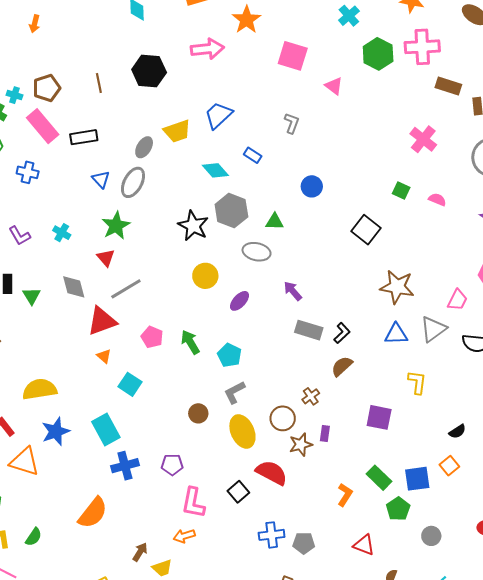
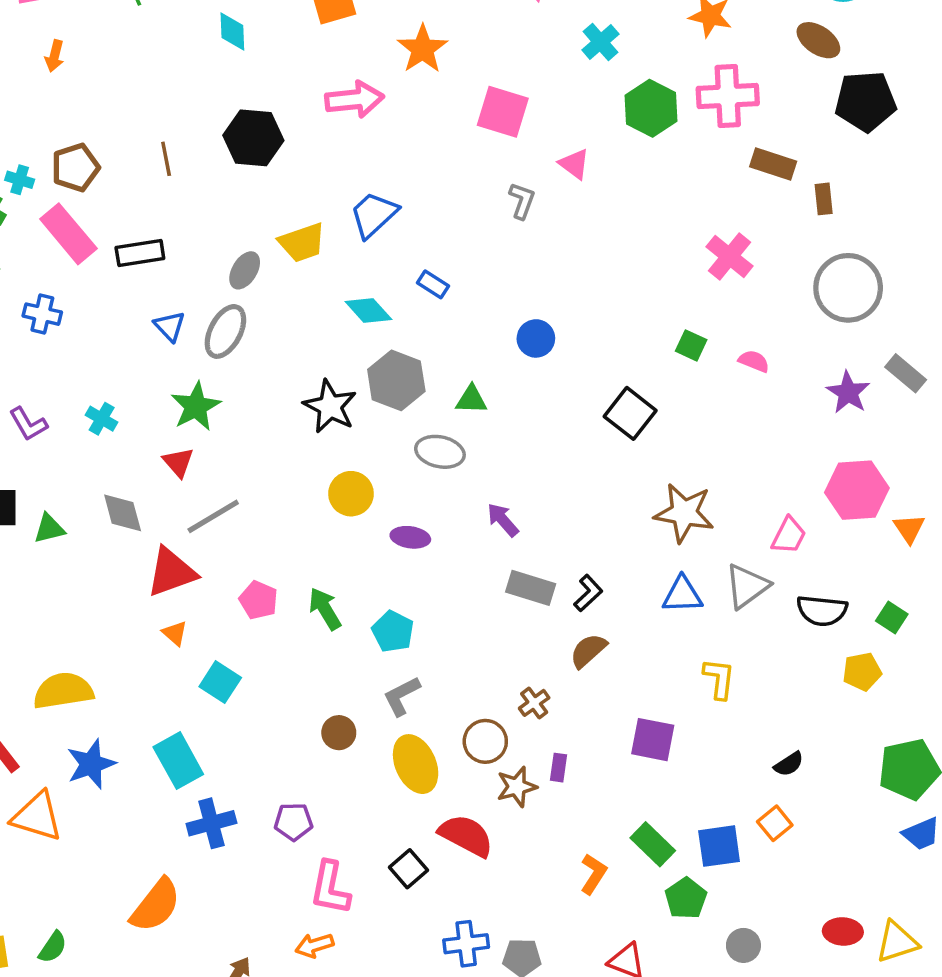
gray L-shape: (292, 123) -> (522, 201), moved
green triangle: (32, 296) -> (49, 529), turned 48
purple ellipse: (239, 301) -> (410, 537), turned 55

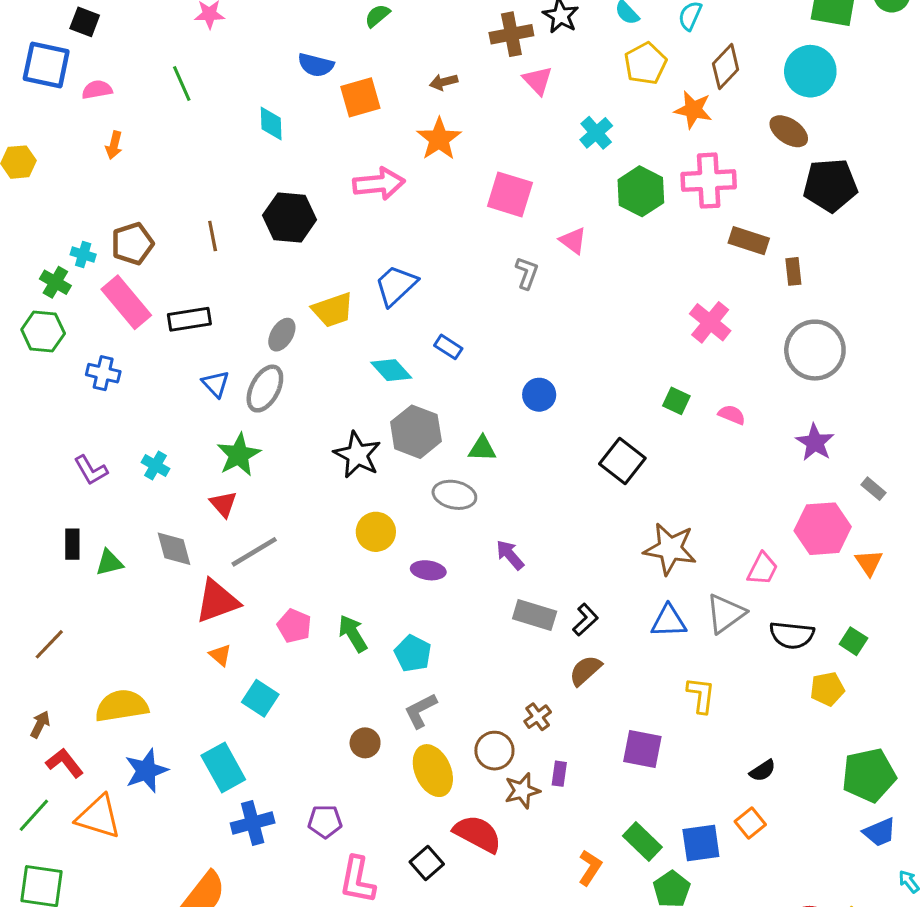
gray rectangle: (906, 373) -> (873, 489), moved, size x0.7

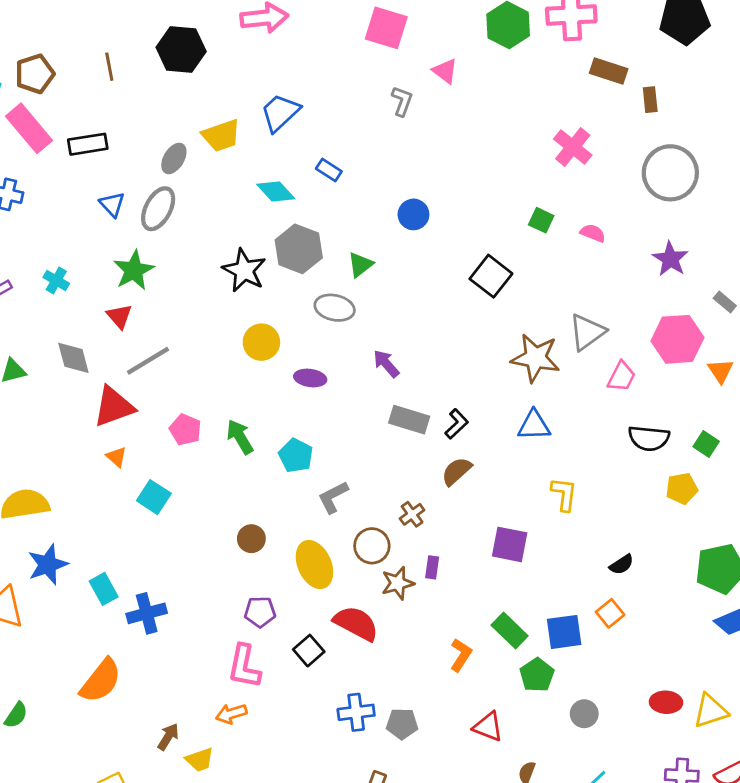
green triangle: (482, 449) -> (360, 265), turned -40
gray triangle: (726, 613) -> (587, 332), moved
gray L-shape: (421, 711) -> (333, 497), moved
cyan rectangle: (223, 768) -> (104, 589), moved, size x0.7
purple pentagon: (325, 821) -> (260, 612), moved

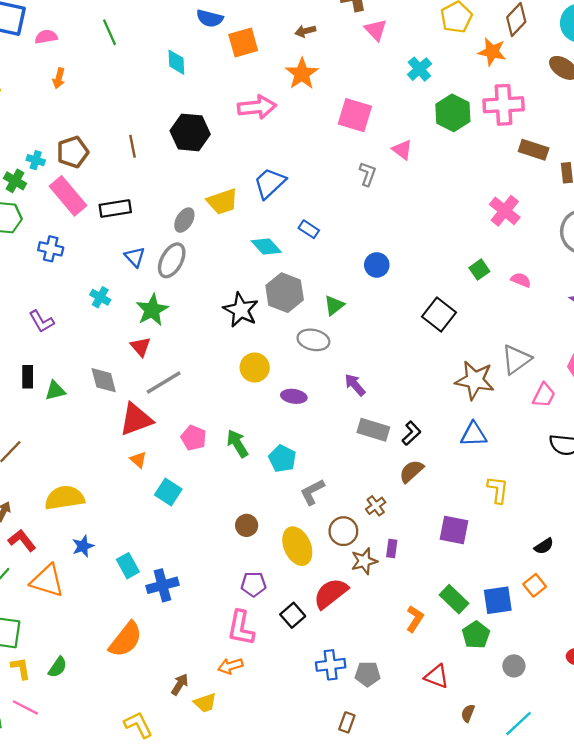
green square: (541, 220) -> (479, 270), turned 30
cyan cross: (56, 280) -> (100, 297), moved
blue star: (48, 565) -> (83, 546), size x0.7
red semicircle: (356, 623) -> (331, 593), turned -66

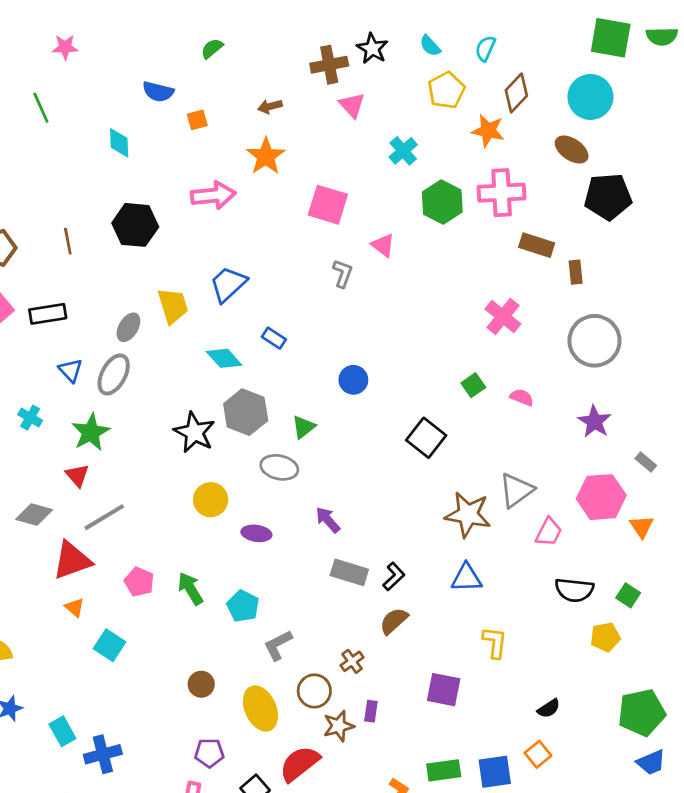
orange square: (243, 43) -> (197, 120), size x0.6
yellow trapezoid: (222, 202) -> (173, 306), turned -88
gray diamond: (104, 380) -> (34, 515), turned -60
green rectangle: (454, 599) -> (444, 770), turned -52

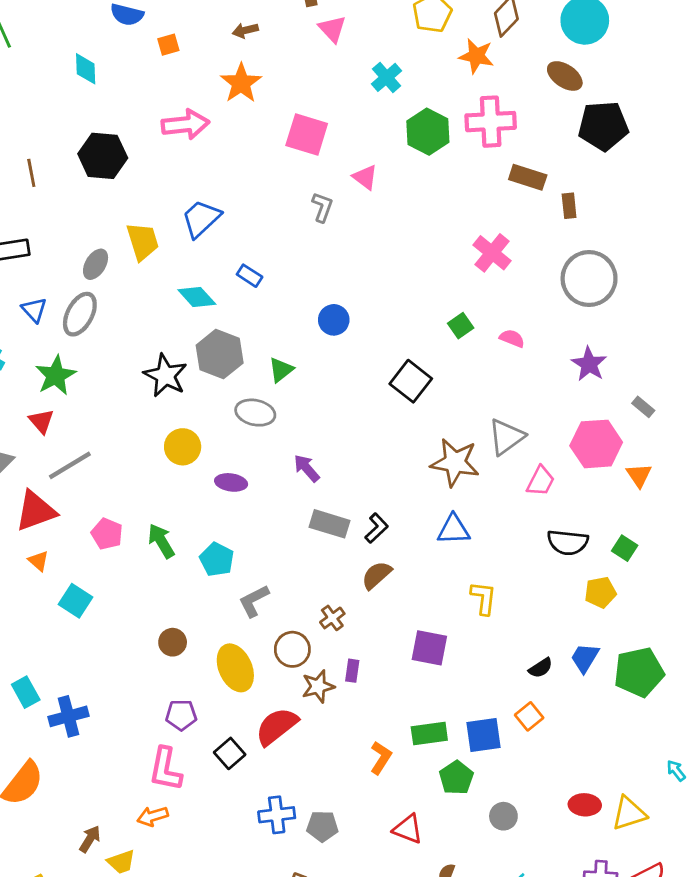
blue trapezoid: (651, 762) -> (585, 658), moved, turned 144

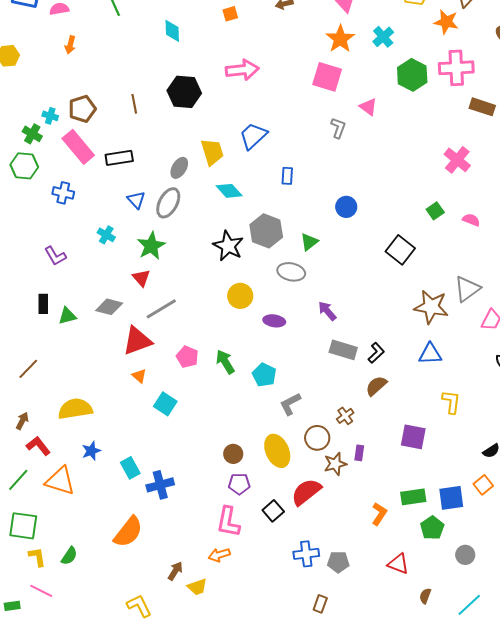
orange star: (241, 83) -> (340, 39), moved
blue rectangle: (250, 276) -> (287, 176), turned 60
cyan diamond: (197, 297) -> (229, 191), moved
brown circle: (173, 642) -> (233, 454), moved

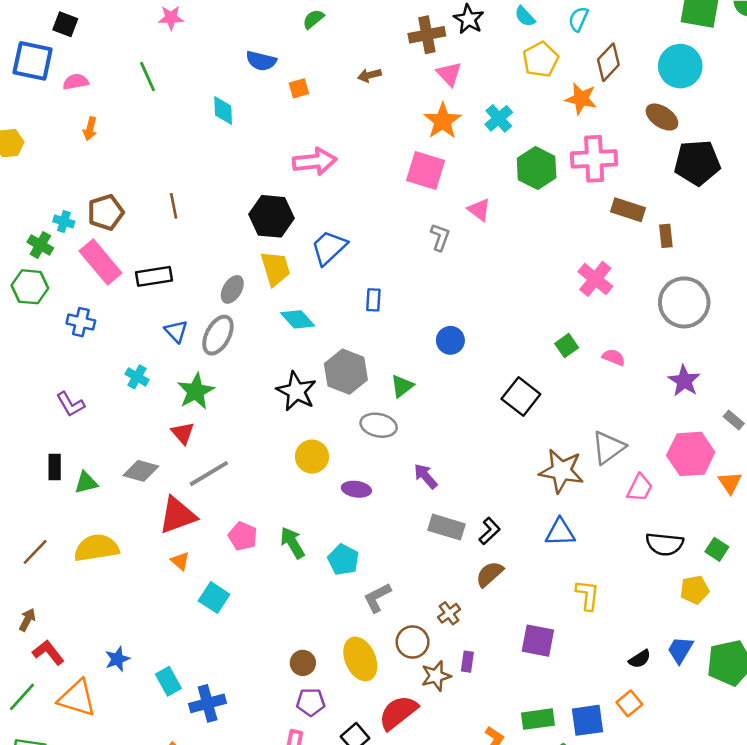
black hexagon: (184, 92) -> (271, 216), moved
yellow semicircle: (75, 409) -> (97, 548), moved

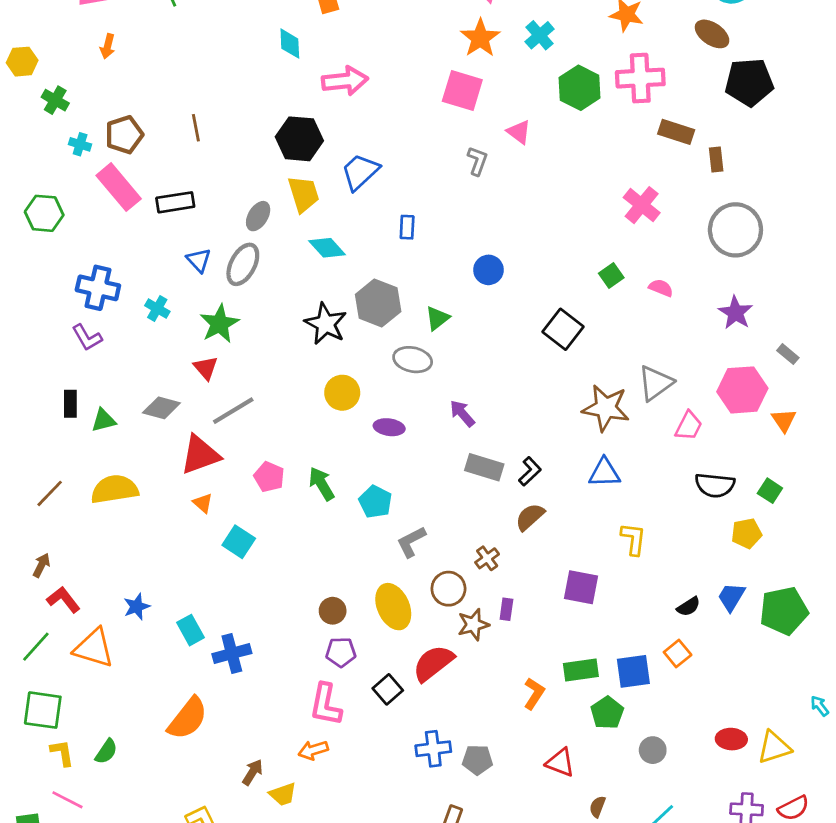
cyan diamond: (223, 110) -> (290, 44), moved
green cross: (40, 245) -> (55, 100), moved
blue cross: (81, 322) -> (98, 288), moved, size x1.4

